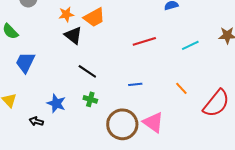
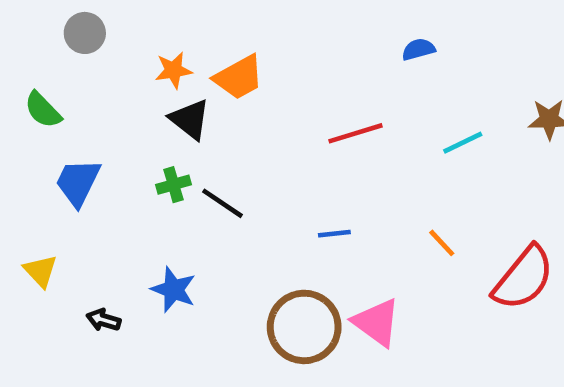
green cross: (90, 99) -> (173, 185), moved, turned -32
blue star: (56, 103) -> (173, 290), moved

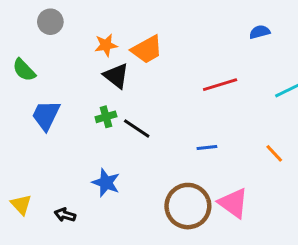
yellow triangle: (40, 271) -> (21, 205), moved
black arrow: (103, 320) -> (65, 215), moved

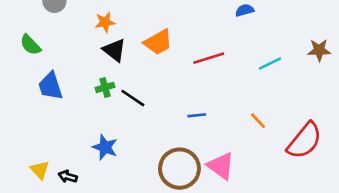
orange trapezoid: (147, 49) -> (158, 42), moved
blue trapezoid: (46, 115) -> (50, 86), turned -44
yellow triangle: (21, 205) -> (40, 170), moved

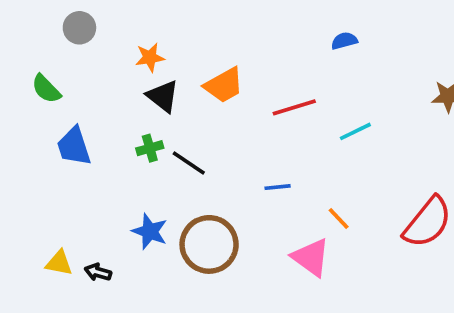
cyan line: (270, 63) -> (355, 131), moved
orange line: (258, 121) -> (339, 218), moved
brown circle: (179, 169) -> (209, 244), moved
yellow triangle: (40, 170) -> (59, 263), turned -36

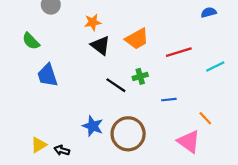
green cross: (150, 148) -> (140, 76), moved
yellow triangle: (59, 263) -> (39, 145), turned -42

